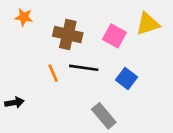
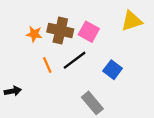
orange star: (24, 17) -> (34, 34), moved
pink square: (114, 36) -> (89, 32), moved
black line: (84, 68) -> (75, 60), turned -45

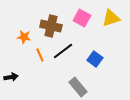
pink square: (89, 32) -> (82, 18), moved
orange star: (34, 34) -> (24, 37), moved

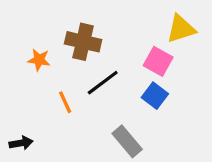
pink square: (82, 18) -> (158, 61), moved
orange line: (40, 55) -> (65, 102), moved
black arrow: (11, 77) -> (21, 143), moved

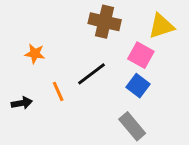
brown cross: (83, 42) -> (105, 22), moved
gray rectangle: (127, 141) -> (132, 126), moved
black arrow: (21, 143) -> (22, 103), moved

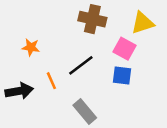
blue square: (138, 86) -> (122, 76), turned -30
black arrow: (22, 103) -> (19, 91), size x1.5
gray rectangle: (132, 126) -> (85, 111), moved

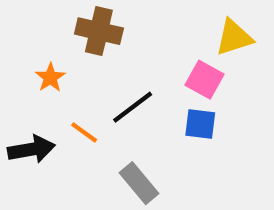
brown cross: (92, 19) -> (99, 31), moved
orange star: (31, 47) -> (50, 78), turned 30
orange line: (51, 81) -> (84, 132), turned -30

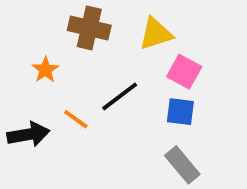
yellow triangle: (234, 37) -> (156, 34), moved
gray rectangle: (139, 183) -> (182, 165), moved

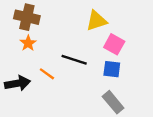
brown cross: (89, 28) -> (27, 17), moved
black line: (120, 96) -> (74, 60), turned 55

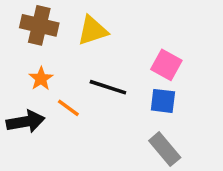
yellow triangle: (96, 21) -> (93, 31), moved
orange star: (28, 43) -> (41, 79), moved

